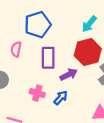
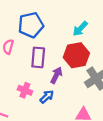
purple arrow: (69, 75) -> (56, 75), turned -42

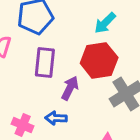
pink cross: (25, 90) -> (23, 125), moved
blue arrow: (47, 97) -> (56, 118), turned -136

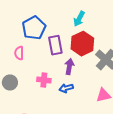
purple rectangle: (45, 63) -> (55, 45), moved
pink cross: (23, 125) -> (44, 80), moved

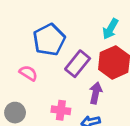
purple rectangle: (55, 45) -> (78, 64), turned 48
pink semicircle: (19, 53) -> (28, 73), turned 120

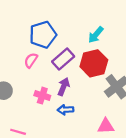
pink semicircle: (28, 73) -> (31, 60), moved, turned -98
purple arrow: (96, 93) -> (64, 87), moved

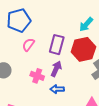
blue pentagon: (43, 35) -> (19, 20), moved
purple rectangle: (63, 59) -> (57, 45), turned -36

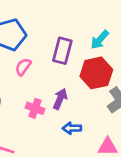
purple rectangle: (57, 45) -> (62, 51), moved
blue arrow: (57, 89) -> (72, 128), moved

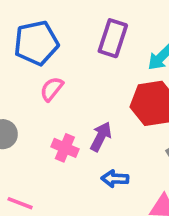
purple rectangle: (62, 51) -> (113, 38), moved

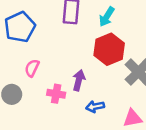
pink semicircle: (52, 89) -> (32, 68), moved

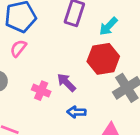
pink semicircle: (32, 68) -> (18, 48), moved
purple arrow: (79, 80) -> (66, 82), turned -72

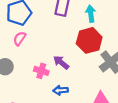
cyan arrow: (108, 26) -> (91, 14), turned 133
blue arrow: (76, 112) -> (61, 90), moved

